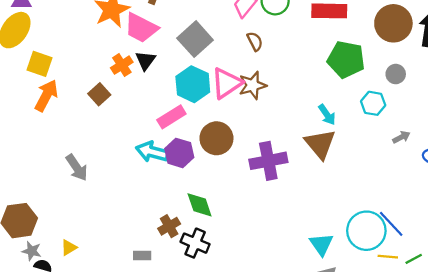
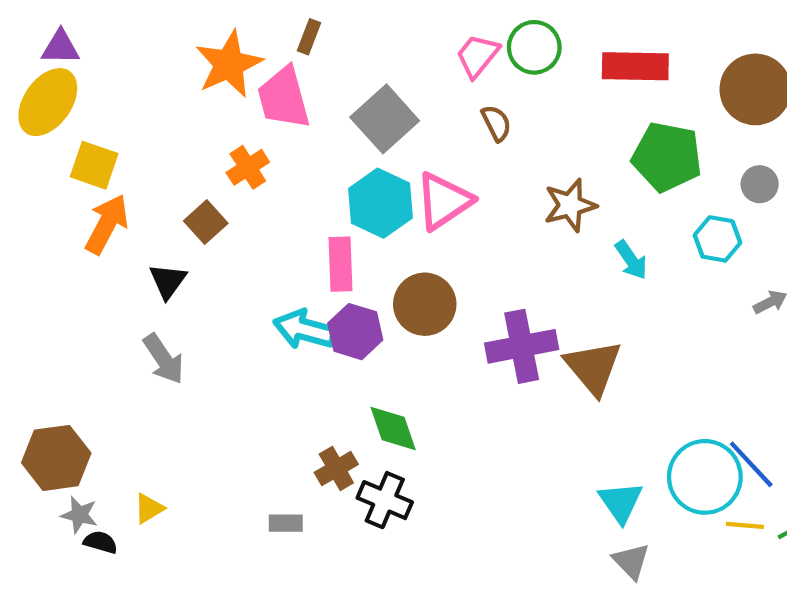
pink trapezoid: (141, 28) -> (284, 98), turned 48
black triangle: (145, 61) -> (168, 281), moved
brown star: (253, 85) -> (570, 205), moved
pink rectangle: (171, 117) -> (341, 264), turned -60
brown triangle: (320, 144) -> (593, 367), moved

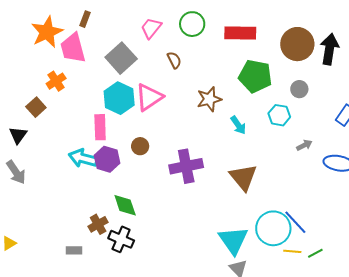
pink trapezoid: (477, 56) -> (151, 28), moved
brown circle: (425, 304) -> (140, 146), size x0.6
brown triangle: (593, 367) -> (243, 177), moved
cyan triangle: (621, 502) -> (233, 240), size x1.4

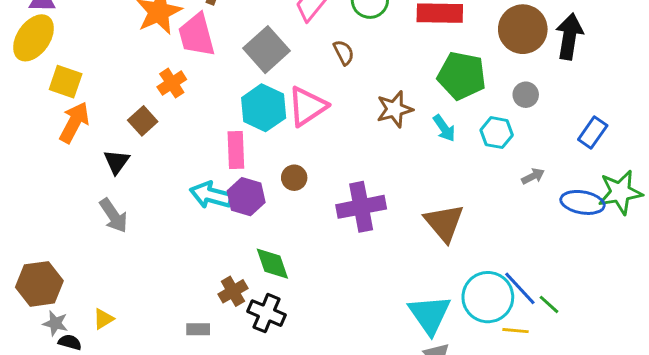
cyan arrow: (238, 125) -> (444, 128), moved
green line: (315, 253) -> (549, 304), moved, turned 70

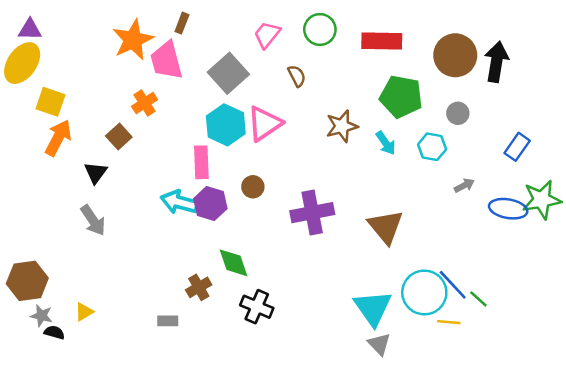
black cross: (266, 313) -> (257, 307), moved

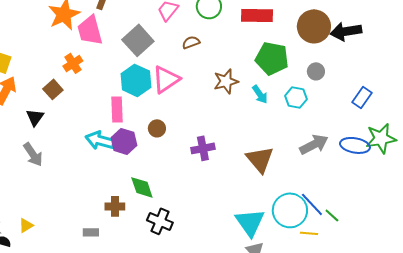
black arrow: (497, 62) -> (346, 31), turned -108
brown semicircle: (297, 76) -> (191, 42), turned -84
gray arrow: (464, 185) -> (314, 144), moved, size x1.8
purple cross: (312, 213) -> (203, 148), size x0.7
brown cross: (199, 287) -> (115, 206), turned 30

